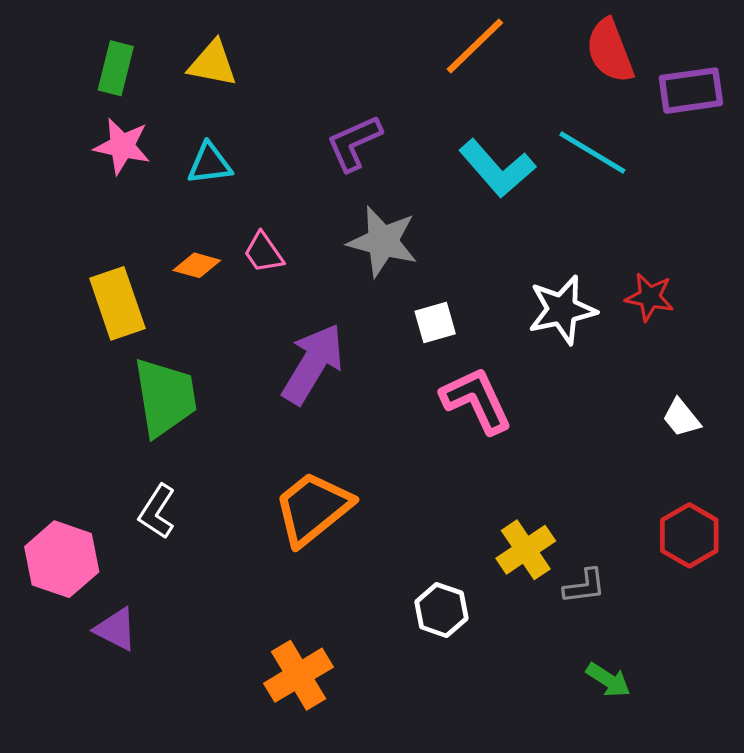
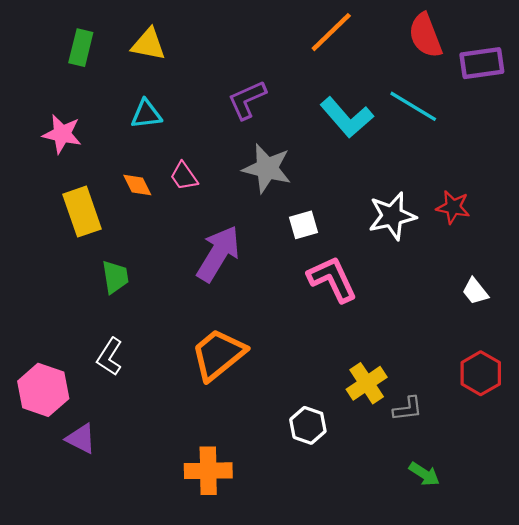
pink star: (122, 146) -> (62, 134), moved
orange diamond: (197, 265) -> (137, 185), turned 48
green trapezoid: (165, 397) -> (115, 277), size x0.6
orange cross: (298, 675) -> (208, 471), turned 30

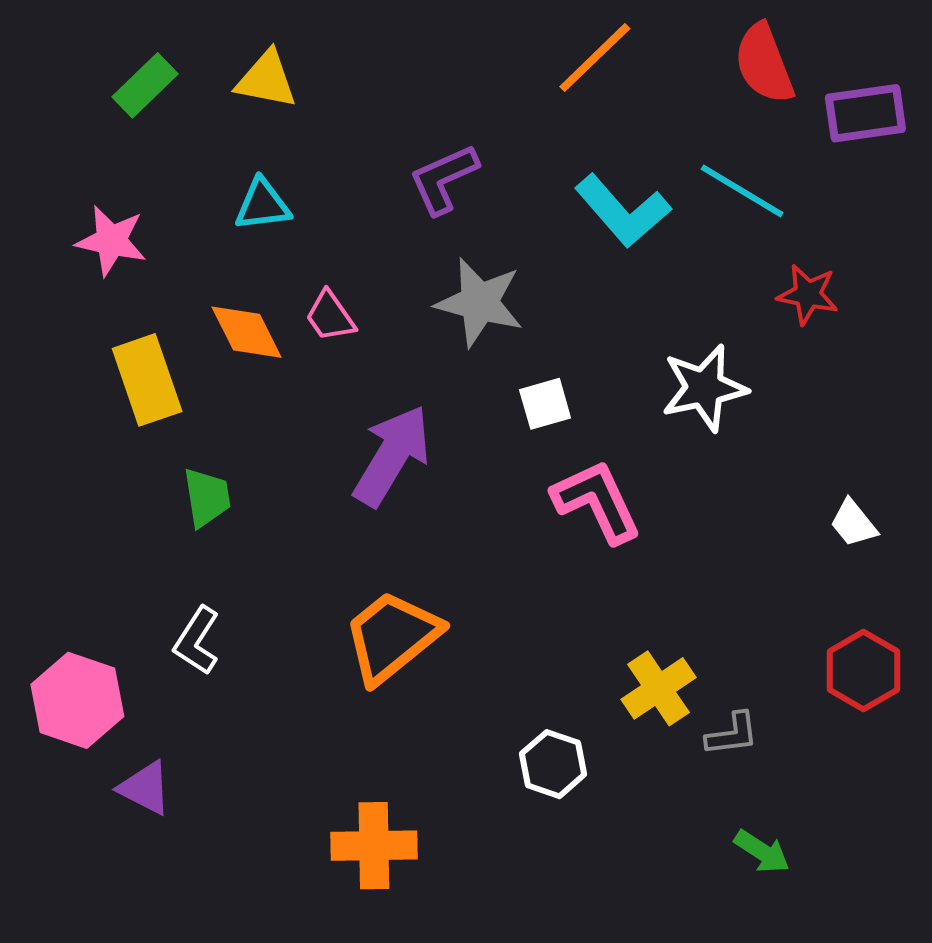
green rectangle: (81, 48) -> (145, 85), turned 32
orange diamond: (137, 185) -> (247, 332), size x1.4
red star: (453, 207) -> (808, 294), moved

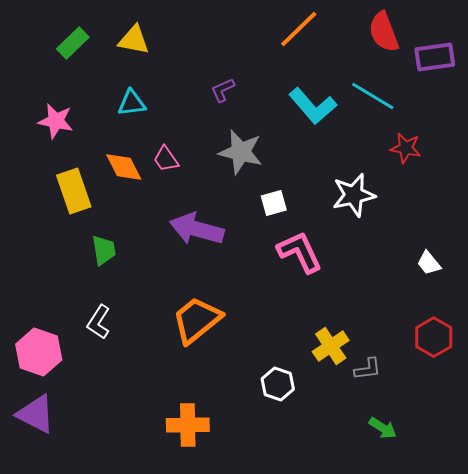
purple L-shape: (444, 179) -> (223, 90), size x0.7
purple arrow: (392, 456) -> (197, 229), turned -106
purple triangle: (145, 788) -> (36, 414), moved, size x1.4

